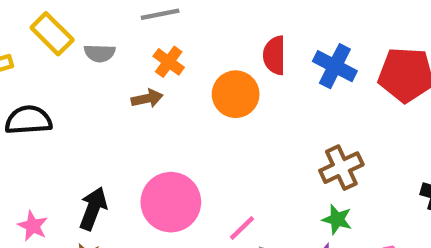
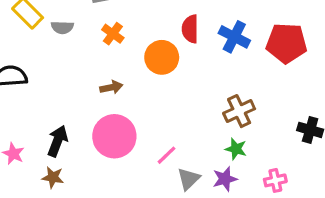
brown arrow: (147, 99) -> (111, 87), moved

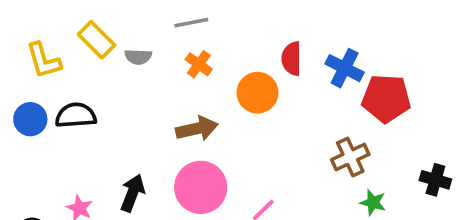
red pentagon: (286, 43) -> (386, 98), moved
brown arrow: (111, 87) -> (197, 129), size x1.5
green star: (236, 149) -> (373, 202), moved

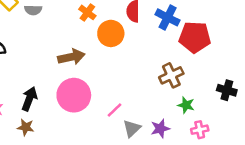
orange cross: (199, 64) -> (87, 12), moved

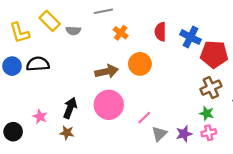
orange circle: (111, 33) -> (140, 64), moved
brown cross: (171, 75) -> (211, 88), moved
pink cross: (200, 130) -> (209, 133), moved

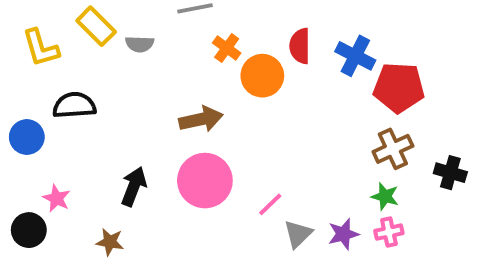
orange circle: (140, 64) -> (262, 76), moved
blue circle: (12, 66) -> (27, 137), moved
pink star: (40, 117) -> (56, 198), moved
brown star: (67, 133) -> (110, 242), moved

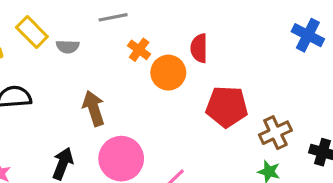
blue cross: (355, 56) -> (308, 35), moved
red pentagon: (399, 88) -> (227, 107), moved
brown arrow: (201, 119) -> (94, 108), moved, turned -96

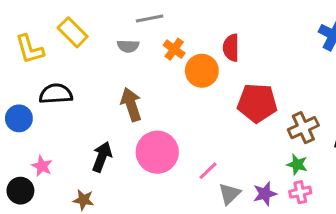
gray semicircle: (68, 47) -> (128, 46), moved

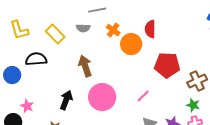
yellow rectangle: (73, 32) -> (55, 34), moved
pink line: (208, 171) -> (143, 96), moved

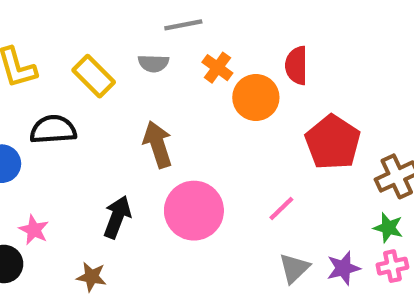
red pentagon: (167, 65) -> (333, 142), turned 30

